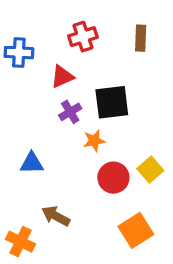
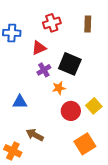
black square: (112, 102) -> (70, 64), turned 30

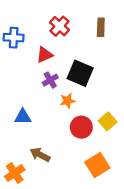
red cross: (52, 23) -> (59, 26), turned -30
orange cross: (13, 151) -> (15, 173), turned 30

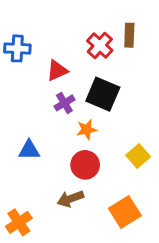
red cross: (59, 26) -> (100, 46), moved
red circle: (81, 127) -> (85, 165), moved
brown arrow: (40, 155) -> (70, 199), moved, turned -48

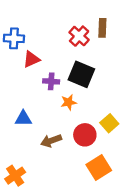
red triangle: (57, 71) -> (31, 59), moved
purple cross: (64, 103) -> (51, 81), turned 35
red circle: (85, 165) -> (85, 135), moved
brown arrow: (70, 199) -> (51, 141), moved

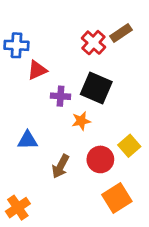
brown rectangle: (102, 28) -> (121, 33), turned 54
brown arrow: (51, 141) -> (60, 166), turned -42

